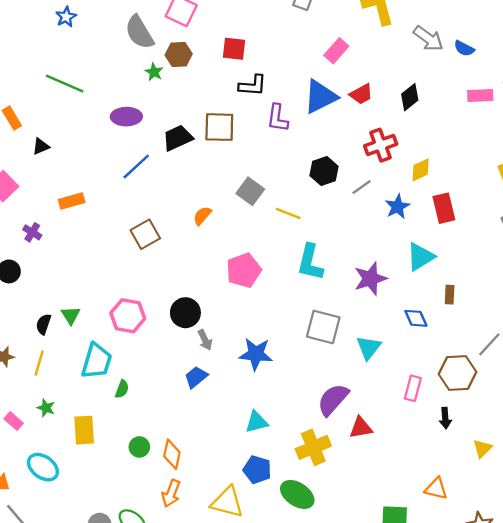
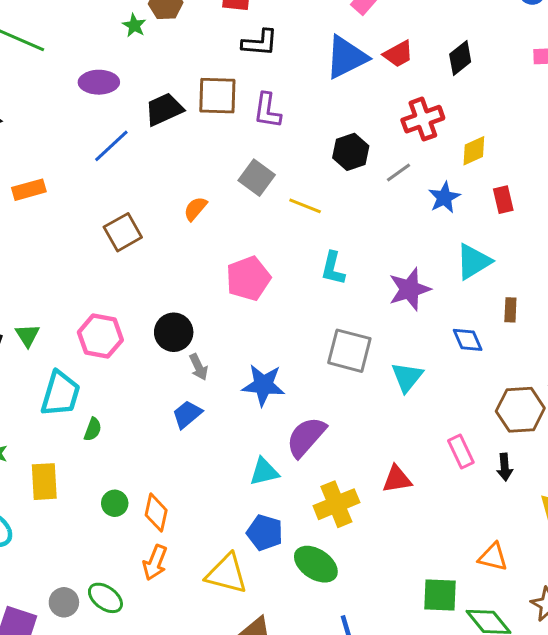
purple L-shape: (278, 118) -> (267, 110), moved
red rectangle: (444, 208) -> (503, 200), size x0.7
cyan L-shape: (310, 262) -> (333, 268), size x0.7
pink rectangle: (413, 388) -> (461, 452), moved, turned -40
purple semicircle: (333, 400) -> (306, 437), moved

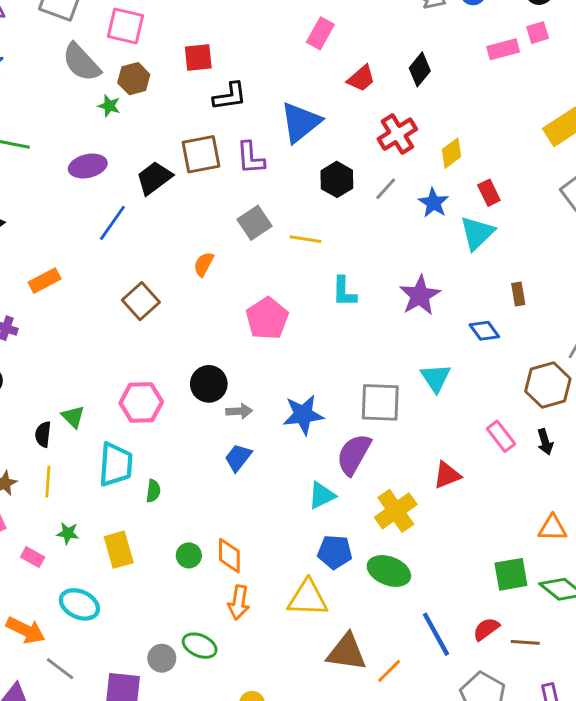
blue triangle: (346, 57) -> (301, 122), moved
gray square: (257, 178) -> (254, 223), turned 32
cyan triangle: (473, 262) -> (477, 233), moved
gray square: (349, 351) -> (380, 402), moved
gray arrow: (199, 367) -> (239, 411), turned -55

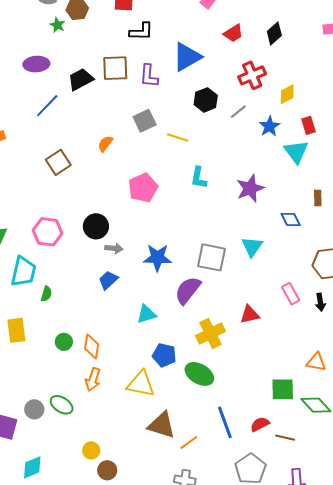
cyan triangle: (477, 233) -> (296, 152), turned -32
cyan triangle: (322, 495) -> (146, 314), moved

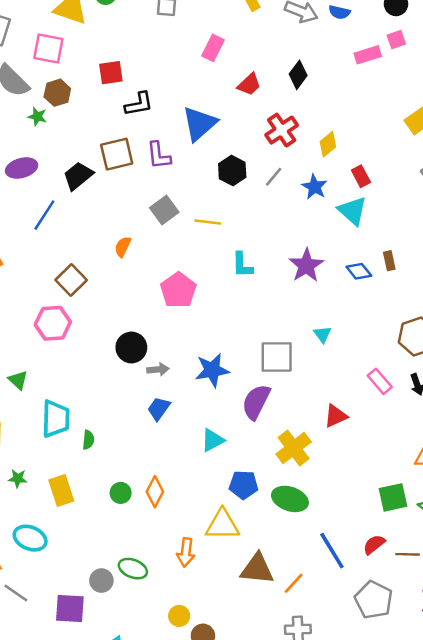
blue diamond: (291, 220) -> (359, 271), moved
pink hexagon: (48, 232) -> (53, 323), moved
cyan triangle: (252, 247) -> (322, 334), size x0.7
orange diamond: (92, 346) -> (155, 492), turned 30
orange arrow: (93, 379) -> (186, 552), moved

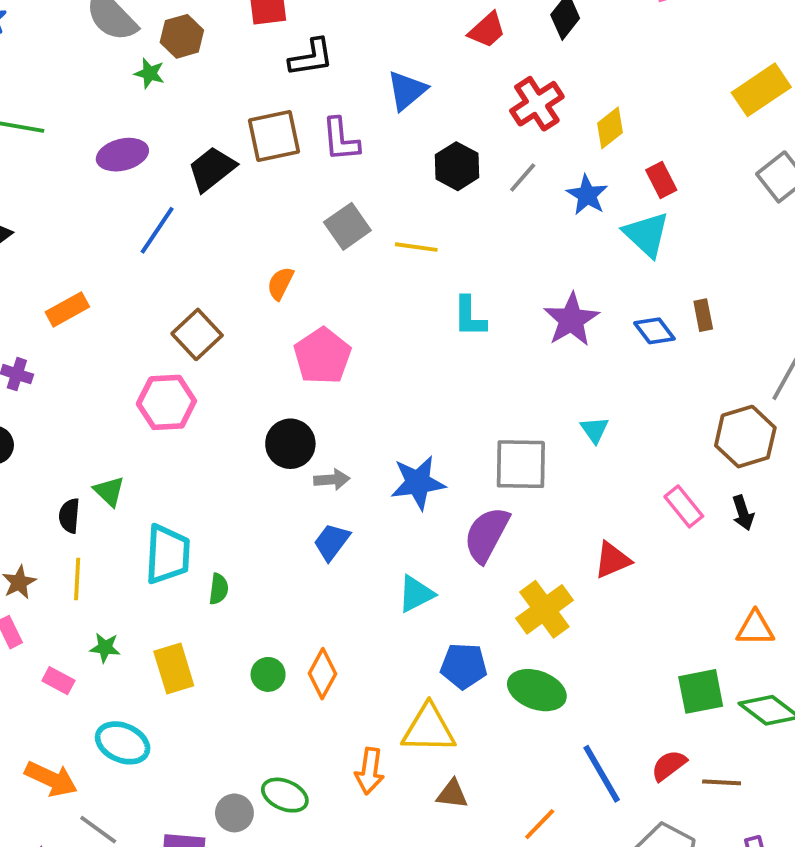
blue triangle: (200, 124) -> (407, 90), size x0.7
pink pentagon: (178, 290) -> (322, 356), moved
brown triangle: (257, 569) -> (452, 794), moved, size x0.6

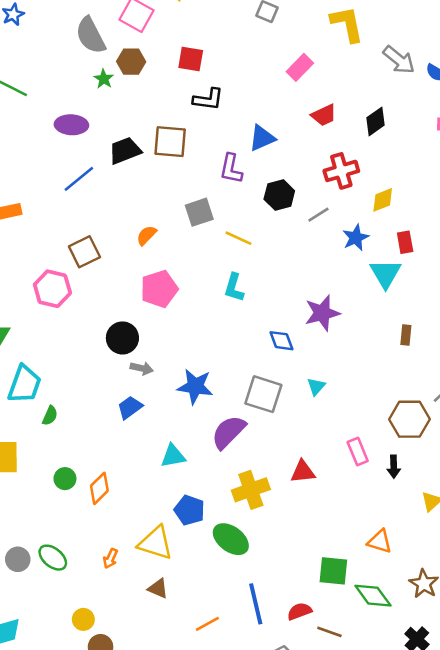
purple L-shape: (341, 140) -> (231, 169), moved
cyan L-shape: (470, 317) -> (234, 288), moved
blue diamond: (654, 331) -> (281, 341), moved
orange arrow: (370, 771) -> (110, 558), size x0.7

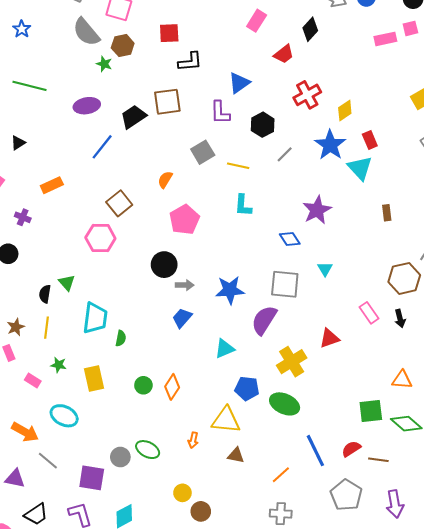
black diamond: (376, 121) -> (310, 29), moved
gray line: (318, 215) -> (285, 154), moved
blue star: (356, 238) -> (330, 145), size x1.4

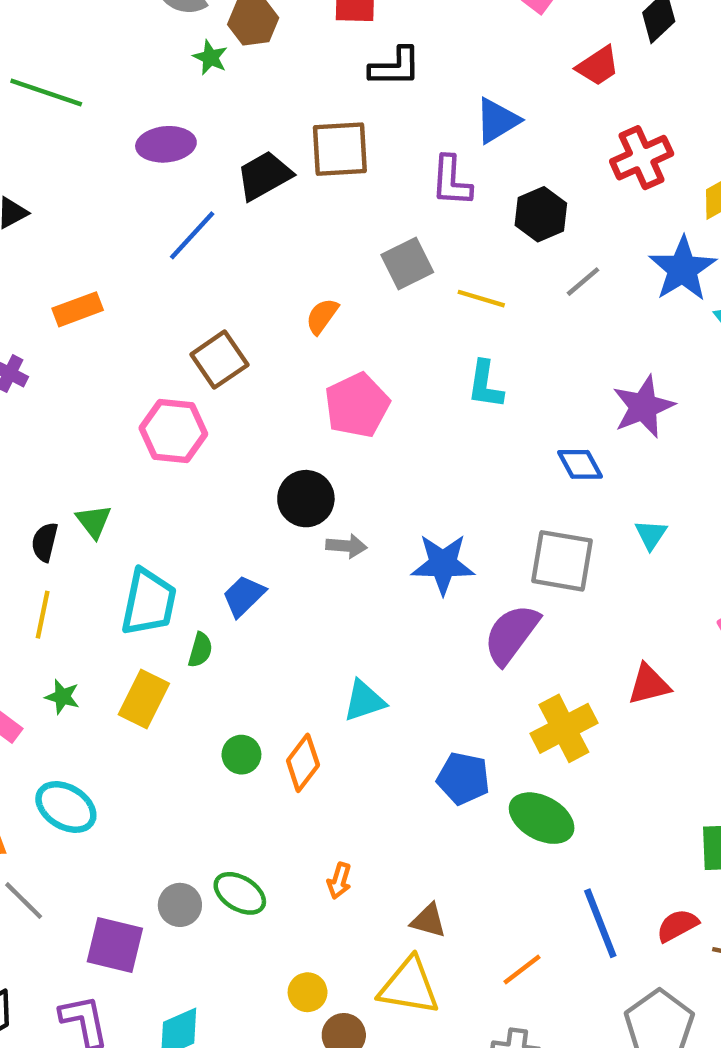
blue trapezoid: (182, 318) -> (244, 596), moved
cyan triangle: (225, 349) -> (364, 701), moved
yellow rectangle: (94, 378) -> (144, 699), moved, turned 35
yellow triangle: (226, 420) -> (409, 986), moved

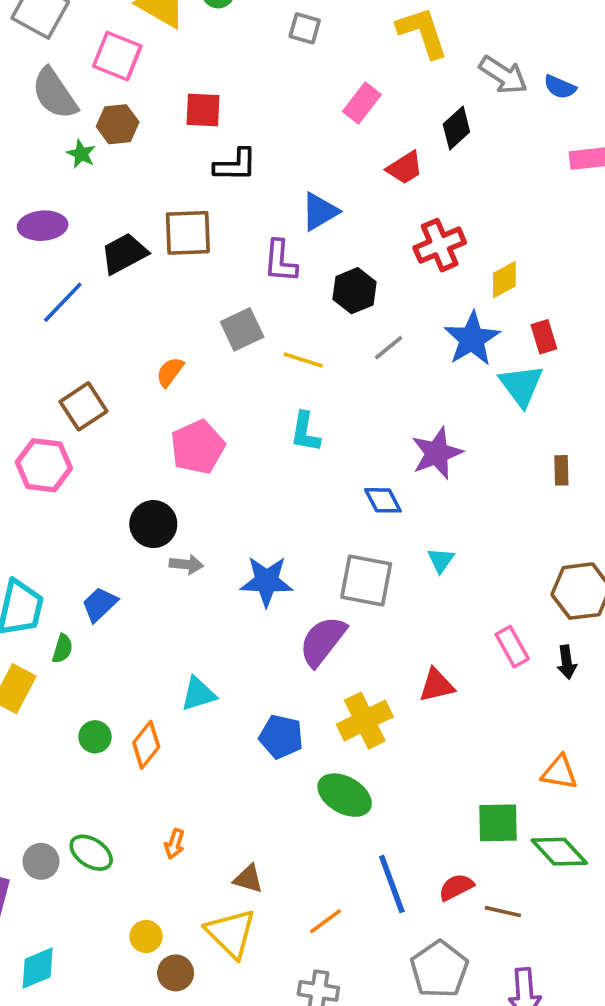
blue pentagon: (463, 778) -> (281, 737), moved
yellow triangle: (409, 986) -> (231, 933), turned 34

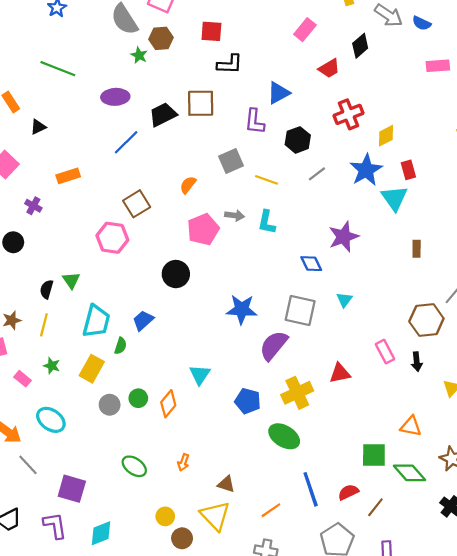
gray arrow: (186, 564) -> (235, 215), moved
cyan triangle: (198, 694) -> (200, 375), turned -40
gray circle: (41, 861) -> (110, 405), moved
brown line: (503, 912) -> (375, 507), turned -66

